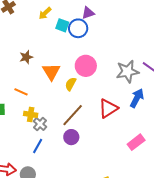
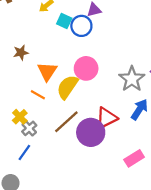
gray star: (127, 71) -> (132, 79), turned -30
yellow semicircle: (71, 84) -> (67, 87), size x1.6
orange line: (21, 92) -> (38, 95), moved
yellow cross: (31, 114) -> (20, 117), turned 32
purple circle: (71, 137) -> (91, 132), moved, size x1.6

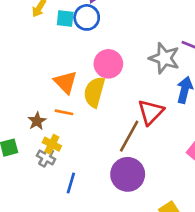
brown star: (21, 53) -> (37, 121), moved
brown line: (66, 122) -> (129, 136), moved
gray cross: (29, 128) -> (46, 157), moved
purple circle: (91, 132) -> (128, 174), moved

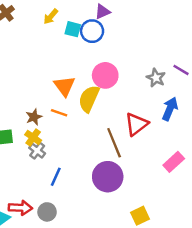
gray star: (164, 58) -> (156, 78), size x0.7
brown line: (129, 136) -> (114, 143), turned -60
yellow cross: (52, 144) -> (33, 137), moved

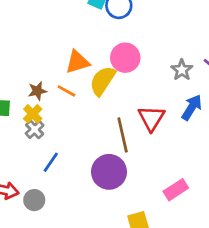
orange triangle: (64, 86) -> (77, 62), turned 40
red triangle: (137, 124) -> (151, 118), turned -30
pink rectangle: (174, 162) -> (176, 190), moved

